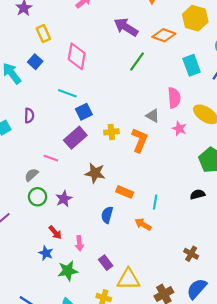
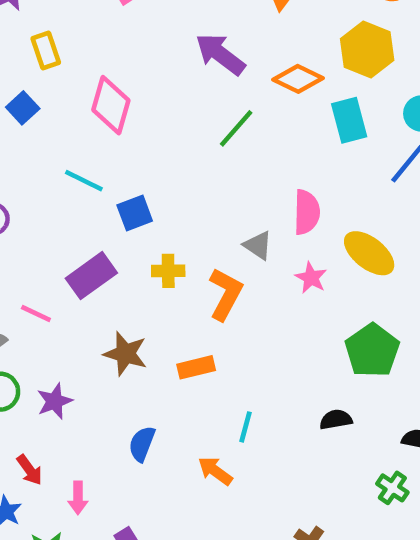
cyan rectangle: (192, 65) -> (349, 120), moved
blue square: (84, 112) -> (135, 213), moved
orange rectangle: (125, 192) -> (196, 367), moved, turned -42

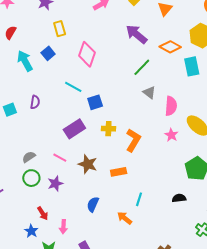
gray triangle: (258, 245) -> (149, 92), moved
pink line: (36, 314) -> (60, 158), moved

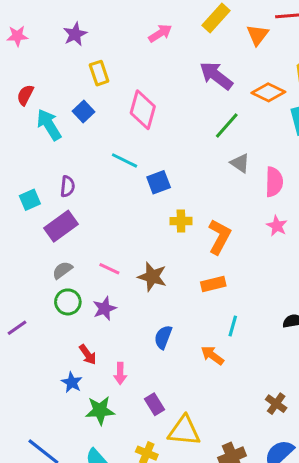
red semicircle: (10, 33) -> (25, 95), moved
purple rectangle: (74, 129) -> (61, 226), moved
orange rectangle: (119, 172) -> (213, 284), moved

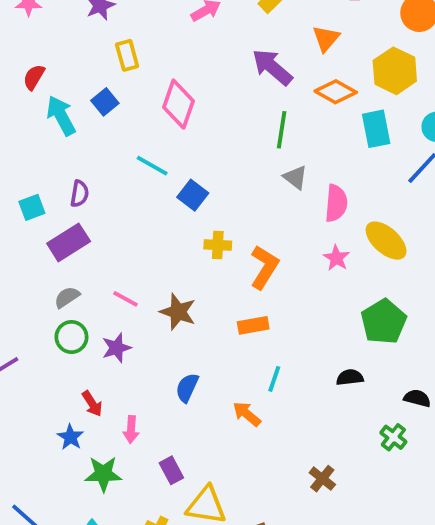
orange triangle: (258, 35) -> (326, 39), moved
green line: (227, 125) -> (282, 130), turned -36
blue square: (159, 182) -> (193, 195), turned -35

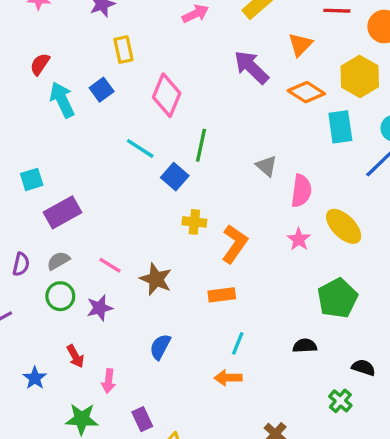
green line: (282, 130) -> (201, 145), moved
purple semicircle: (80, 194) -> (21, 264), moved
orange arrow: (247, 414) -> (228, 378), moved, turned -44
blue star: (70, 437) -> (35, 378), moved

